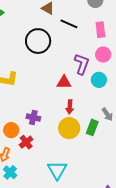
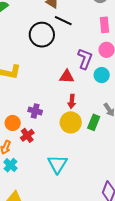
black line: (69, 24) -> (63, 21), moved

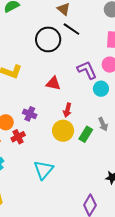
purple L-shape: (85, 59) -> (87, 70), turned -55
red triangle: (67, 77) -> (53, 83), moved

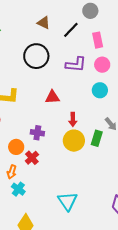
black line: (71, 29) -> (71, 30), moved, turned -66
purple L-shape: (87, 70) -> (76, 64), moved, turned 135
cyan triangle: (44, 170) -> (68, 201), moved

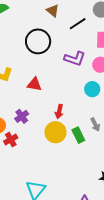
red triangle: (52, 97) -> (34, 84), moved
purple cross: (37, 133) -> (22, 116), turned 32
green rectangle: (97, 138) -> (78, 135), turned -56

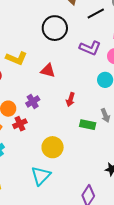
yellow circle: (55, 132) -> (53, 147), moved
green rectangle: (78, 135) -> (88, 125), turned -56

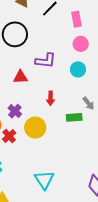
purple L-shape: (90, 48) -> (46, 61), moved
yellow circle: (53, 147) -> (35, 128), moved

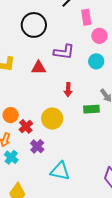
pink rectangle: (76, 19) -> (86, 17), moved
purple cross: (15, 111) -> (37, 146), moved
cyan triangle: (44, 180) -> (60, 171), turned -45

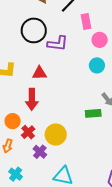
purple L-shape: (64, 52) -> (58, 43), moved
red arrow: (68, 90) -> (32, 99), moved, size x1.5
yellow circle: (52, 119) -> (56, 135), moved
cyan cross: (11, 157) -> (16, 174), moved

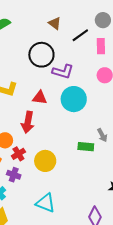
pink rectangle: (86, 21) -> (101, 46), moved
cyan circle: (97, 65) -> (74, 99), moved, size x1.6
purple cross: (40, 152) -> (14, 175), moved, turned -32

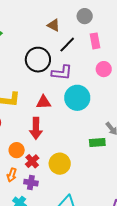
gray circle: (103, 20) -> (85, 16), moved
brown triangle: (55, 23) -> (54, 25), moved
black line: (80, 35) -> (67, 45), moved

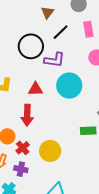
brown triangle: (54, 25) -> (47, 12), turned 40

